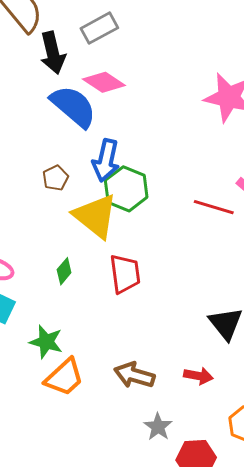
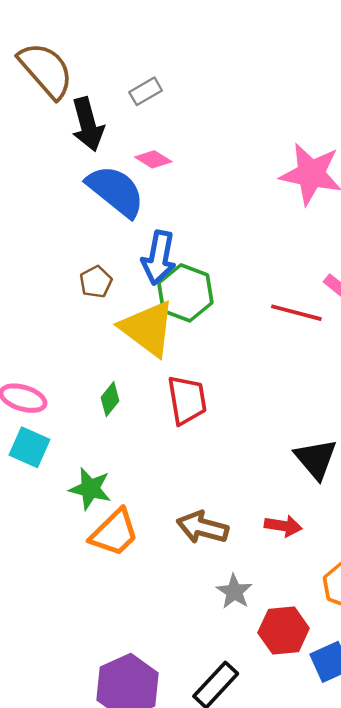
gray rectangle: (99, 28) -> (146, 91), size x0.7
pink diamond: (104, 82) -> (153, 159), size x0.7

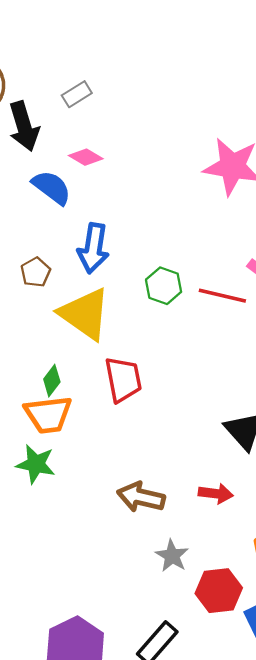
blue semicircle: (116, 191) -> (52, 187), size x0.7
green hexagon: (185, 293) -> (164, 286), moved, size x0.7
orange trapezoid: (114, 533) -> (48, 415), moved, turned 39

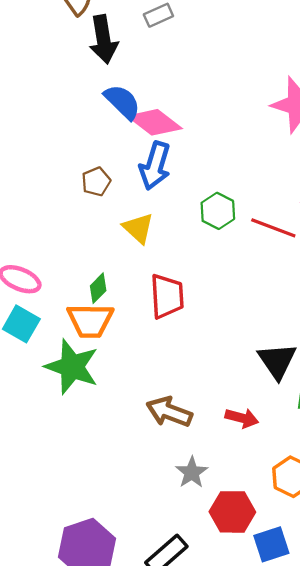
pink diamond: (86, 157) -> (155, 122), moved, size x1.6
yellow triangle: (85, 314) -> (138, 228), size x0.6
green star: (36, 464) -> (72, 367), size x1.4

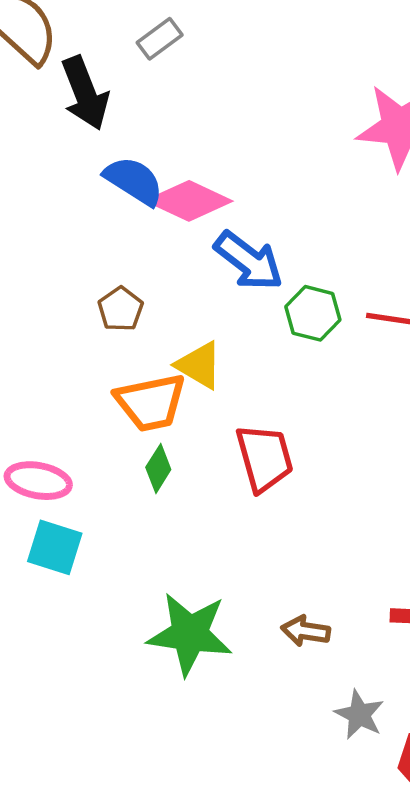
blue arrow: (155, 166) -> (249, 261), moved, turned -57
orange trapezoid: (90, 321) -> (151, 402), moved
green star: (72, 367) -> (190, 634), moved
brown arrow: (169, 412) -> (306, 631), size x0.7

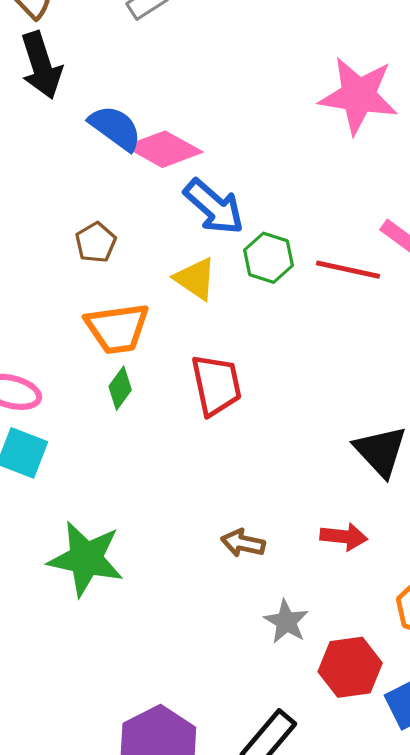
black arrow: (85, 93) -> (41, 65), moved
yellow triangle: (199, 365) -> (195, 279), moved
green star: (190, 634) -> (86, 559), moved

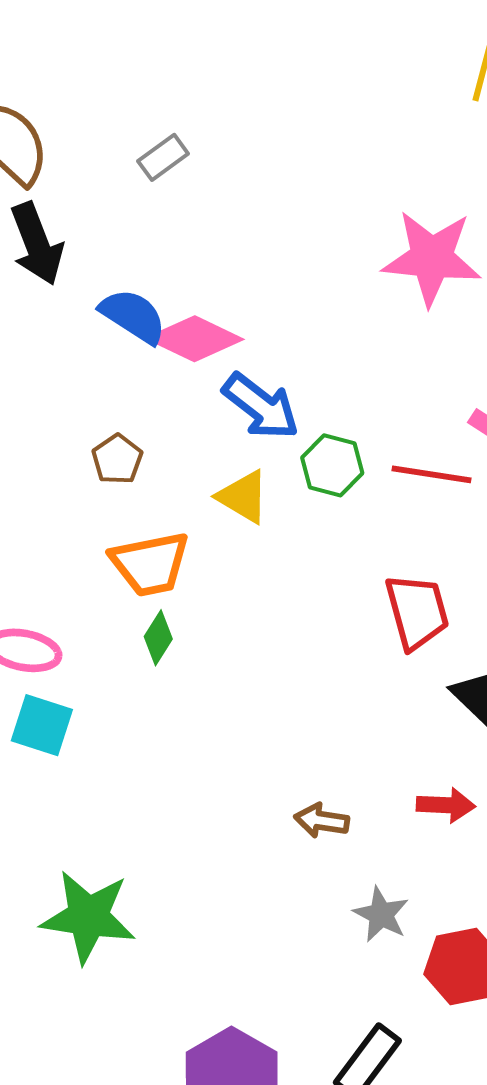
red trapezoid: (216, 385) -> (417, 612), moved
green star: (86, 559) -> (88, 917), moved

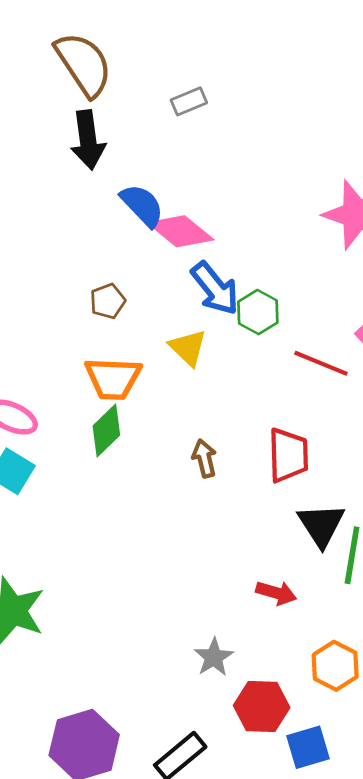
green hexagon: (332, 465) -> (258, 312), moved
green diamond: (158, 638) -> (106, 430), size x1.4
brown arrow: (322, 821) -> (204, 458), moved, turned 54

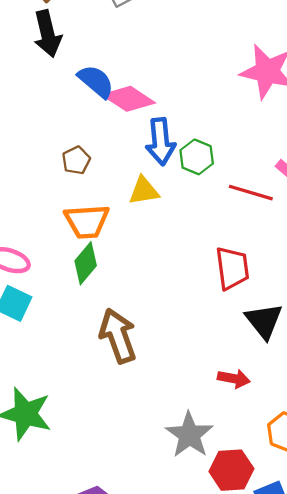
blue arrow: (215, 288) -> (161, 142), turned 39
yellow triangle: (188, 348) -> (144, 191), turned -48
brown arrow: (204, 458) -> (118, 336), moved, size x1.8
gray star: (214, 657) -> (189, 435), size x1.5

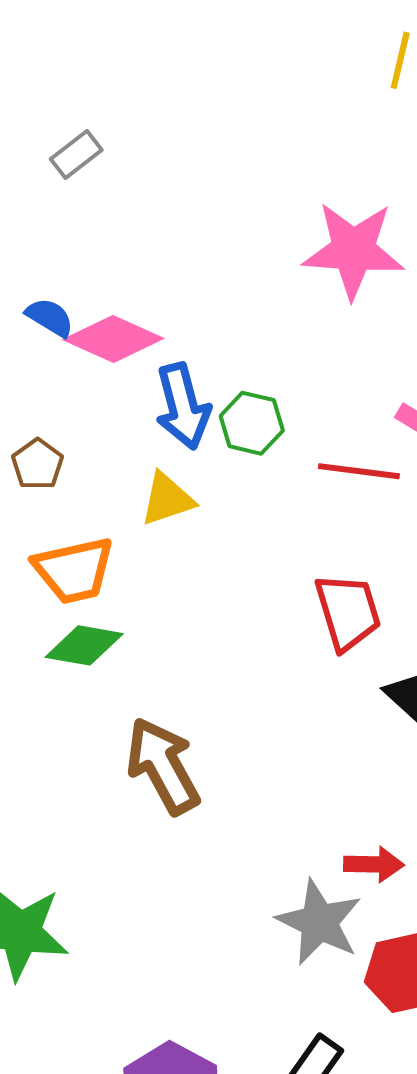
blue semicircle: (96, 81) -> (50, 317), size x0.7
green diamond: (86, 263) -> (84, 645), turned 69
red arrow: (234, 379) -> (374, 864), moved

